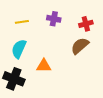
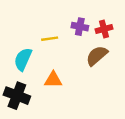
purple cross: (54, 19) -> (80, 27), moved
yellow line: (22, 22) -> (50, 39), moved

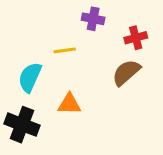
purple cross: (80, 27) -> (93, 19), moved

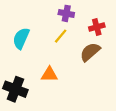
yellow line: (65, 50) -> (61, 36), moved, turned -42
cyan semicircle: (30, 77) -> (21, 38), moved

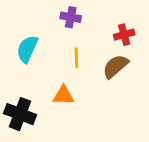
purple cross: (66, 13) -> (71, 17), moved
yellow line: (61, 36) -> (76, 58), moved, turned -42

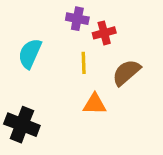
red cross: (124, 35) -> (104, 33), moved
orange triangle: (63, 95) -> (95, 104), moved

